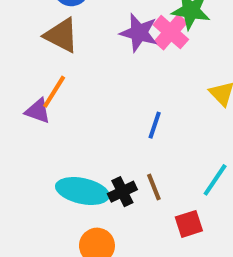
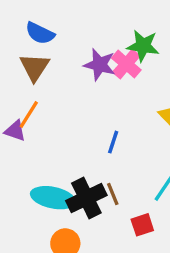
brown triangle: (61, 35) -> (35, 67), turned 36
black cross: (122, 192) -> (86, 198), size x1.6

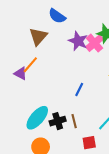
blue semicircle: (40, 33) -> (57, 16), moved
cyan ellipse: (53, 198) -> (37, 118), turned -70
black cross: (86, 198) -> (58, 121), size x0.7

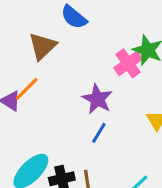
purple star: (78, 41) -> (97, 99), moved

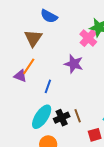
blue line: (99, 133) -> (48, 86), moved

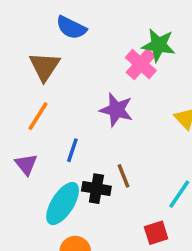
purple triangle: (20, 76) -> (26, 164), moved, turned 32
brown line: (78, 116) -> (123, 176), moved
black cross: (62, 118) -> (96, 189), moved, turned 35

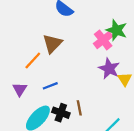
brown triangle: (45, 67) -> (52, 44), moved
purple star: (116, 110) -> (109, 69), moved
blue line: (72, 150) -> (50, 86), turned 40

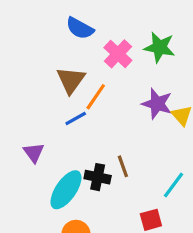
pink cross: (103, 40) -> (118, 54), moved
orange line: (33, 60) -> (96, 97), moved
blue line: (50, 86) -> (76, 119), moved

